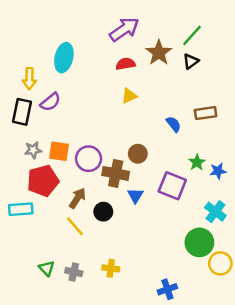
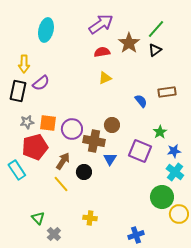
cyan ellipse: (64, 58) -> (46, 30), moved
blue star: (218, 171) -> (174, 151), moved
cyan rectangle: (21, 209) -> (17, 170), turned 60
gray cross: (74, 272) -> (54, 234), moved, turned 32

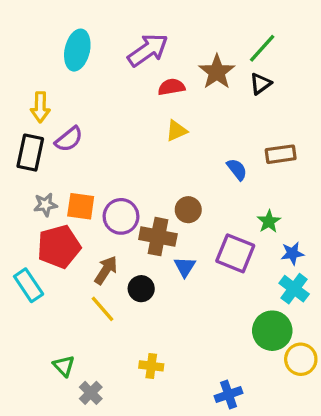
purple arrow: (101, 24) -> (148, 50), moved

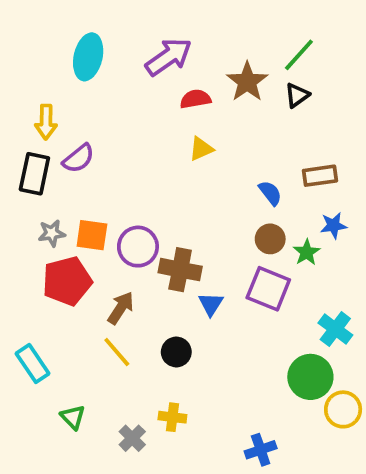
brown circle: (188, 210) -> (270, 239), moved
blue star: (292, 253) -> (333, 226), moved
cyan rectangle: (29, 285) -> (33, 363), moved
black circle: (141, 289) -> (176, 352), moved
gray cross: (91, 393) -> (132, 438), moved

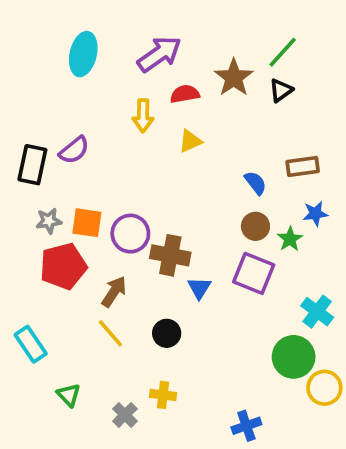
yellow arrow: (46, 122) -> (143, 116), moved

